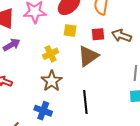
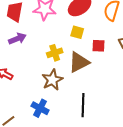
red square: (98, 34) -> (99, 46), moved
brown triangle: (88, 56) -> (79, 62), moved

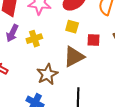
purple arrow: (17, 39) -> (12, 33), turned 138
yellow cross: (55, 53) -> (34, 39), moved

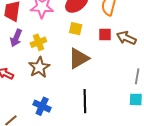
red square: (93, 40) -> (105, 34), moved
brown star: (47, 74) -> (39, 67), moved

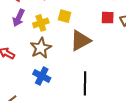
yellow square: (76, 29) -> (65, 16), moved
blue cross: (42, 106) -> (42, 76), moved

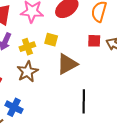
blue cross: (42, 76) -> (14, 107), moved
black line: (85, 83) -> (84, 101), moved

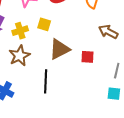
red square: (94, 41) -> (87, 57), moved
black line: (84, 101) -> (46, 81), moved

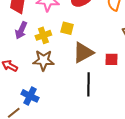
brown star: (19, 56) -> (43, 60), turned 30
black line: (46, 81) -> (89, 84), moved

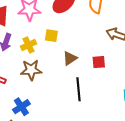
brown triangle: (83, 53) -> (70, 58), size x0.7
blue cross: (30, 96) -> (21, 107), turned 36

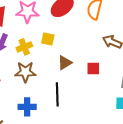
black line: (78, 89) -> (57, 94), moved
blue cross: (21, 107) -> (27, 107), moved, turned 30

